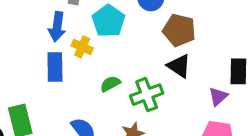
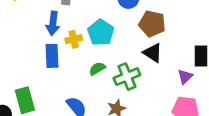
cyan pentagon: (108, 21) -> (101, 32), moved
yellow cross: (82, 47) -> (74, 39), turned -35

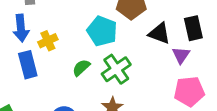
cyan pentagon: (101, 32) -> (102, 31), moved
black triangle: (153, 53) -> (159, 33), moved

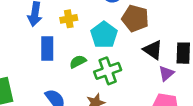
yellow cross: (48, 41) -> (69, 19), moved
blue rectangle: (28, 65) -> (47, 49), moved

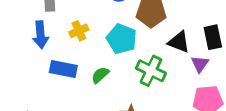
blue rectangle: (47, 49) -> (63, 69), turned -65
green cross: (108, 71) -> (151, 71), moved, turned -30

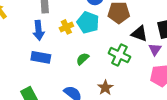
cyan pentagon: (122, 39) -> (88, 23), moved
blue rectangle: (63, 69) -> (41, 57), moved

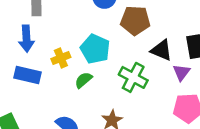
cyan pentagon: (88, 23) -> (95, 49), moved
yellow cross: (66, 27) -> (61, 58), moved

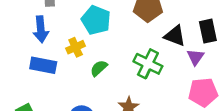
cyan pentagon: (95, 49) -> (96, 20), moved

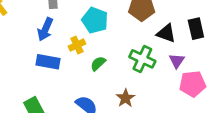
blue arrow: (41, 29) -> (45, 29), turned 30
purple triangle: (195, 57) -> (177, 61), moved

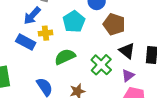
yellow cross: (77, 45) -> (46, 33), moved
green semicircle: (98, 64) -> (65, 57), size x1.5

